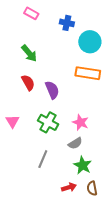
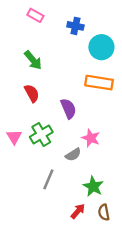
purple semicircle: (52, 90) -> (68, 109), moved
green cross: (48, 122) -> (41, 134), moved, turned 30
gray semicircle: (75, 143) -> (73, 155), moved
red arrow: (69, 187) -> (78, 211), turned -32

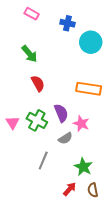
orange rectangle: (99, 83) -> (89, 89), moved
red semicircle: (32, 93) -> (38, 83), moved
purple semicircle: (68, 109) -> (61, 113), moved
green cross: (41, 134) -> (37, 120), turned -30

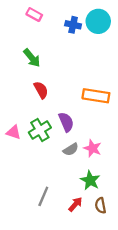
cyan circle: (91, 42) -> (98, 21), moved
green cross: (37, 120) -> (40, 130), turned 30
pink triangle: (13, 122) -> (14, 132), turned -40
pink star: (81, 124) -> (93, 148), moved
gray line: (43, 161) -> (43, 196), moved

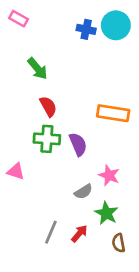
pink rectangle: (34, 14) -> (19, 19), moved
green cross: (40, 130) -> (47, 139), moved, turned 35
pink triangle: (14, 132) -> (16, 171), moved
gray semicircle: (71, 149) -> (83, 192), moved
red arrow: (75, 204) -> (79, 234), moved

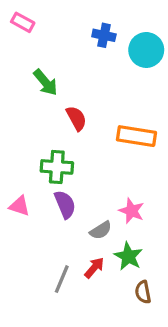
cyan circle: (116, 25) -> (146, 50), moved
red semicircle: (48, 106) -> (76, 118), moved
purple semicircle: (78, 144) -> (65, 204), moved
red arrow: (79, 234) -> (94, 268), moved

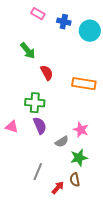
pink rectangle: (23, 22) -> (38, 14), moved
green star: (128, 256) -> (79, 158), turned 30
red arrow: (94, 268) -> (58, 188), moved
brown semicircle: (143, 292) -> (75, 180), moved

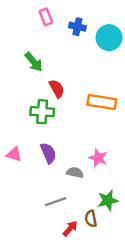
pink rectangle: (38, 14) -> (46, 17), turned 40
green cross: (35, 103) -> (42, 112), moved
gray semicircle: (62, 142) -> (75, 172), turned -136
green star: (79, 158) -> (108, 200), moved
gray line: (38, 172) -> (56, 202), moved, turned 48

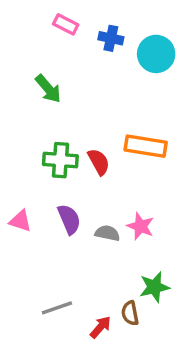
pink rectangle: (46, 17) -> (66, 24), turned -42
red semicircle: (57, 89) -> (99, 162), moved
gray semicircle: (75, 172) -> (107, 233), moved
gray line: (56, 202) -> (57, 308), moved

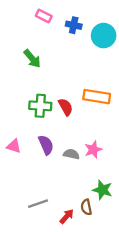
pink star: (140, 226) -> (93, 150), turned 30
green star: (154, 287) -> (102, 190), turned 30

